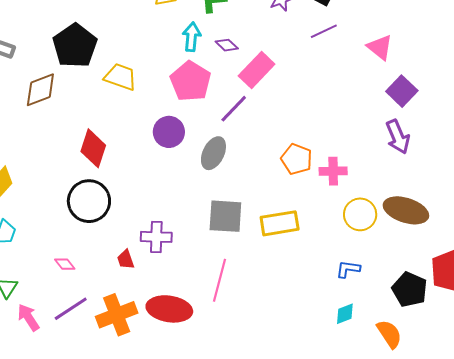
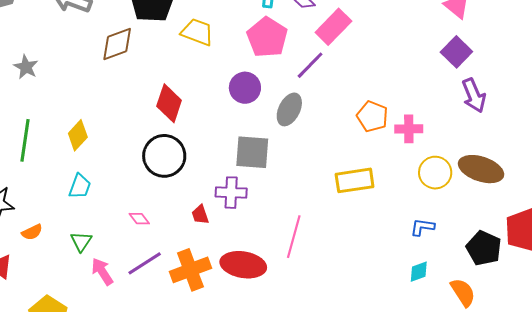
purple square: (402, 91) -> (456, 52), moved
gray square: (225, 216) -> (252, 152), moved

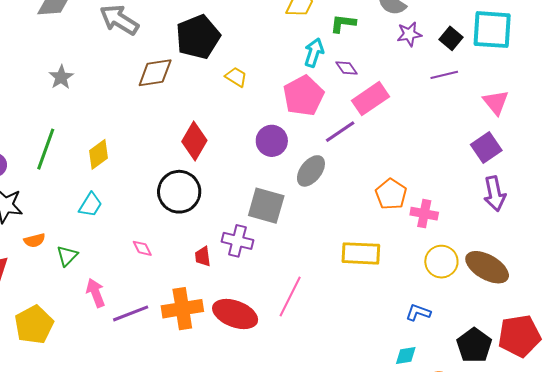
yellow trapezoid: (197, 32) -> (236, 77), size x0.7
green triangle: (81, 241) -> (67, 256), moved
purple line: (145, 263) -> (131, 313), moved

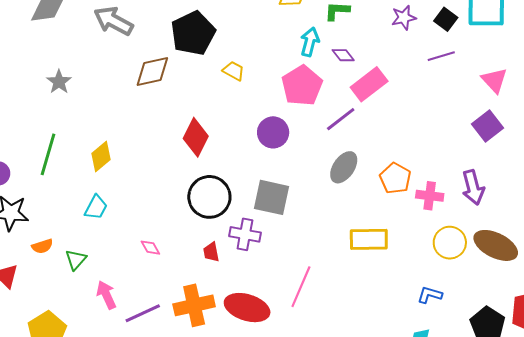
gray ellipse: (311, 171) -> (344, 167), moved
black circle: (179, 192) -> (209, 197), moved
purple arrow: (495, 194) -> (473, 187), moved

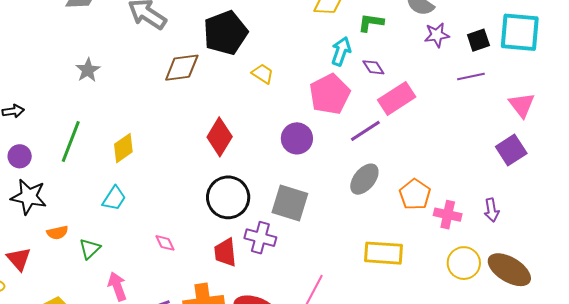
black square: (446, 19) -> (478, 40), turned 30
purple arrow: (473, 187) -> (492, 210), size x0.7
red trapezoid: (211, 252) -> (225, 252), size x1.4

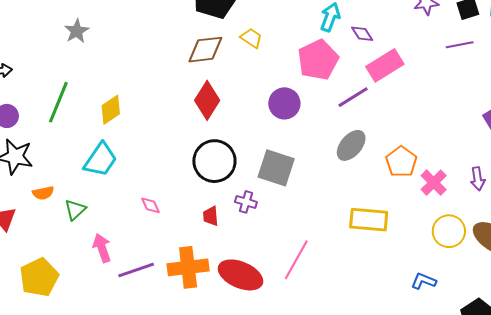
brown diamond: (182, 68) -> (205, 50), moved
cyan trapezoid: (114, 198) -> (101, 160), size x1.4
pink cross: (448, 215) -> (434, 183), turned 32
purple cross: (260, 238) -> (246, 202), size x0.7
red trapezoid: (225, 252) -> (211, 216), size x0.7

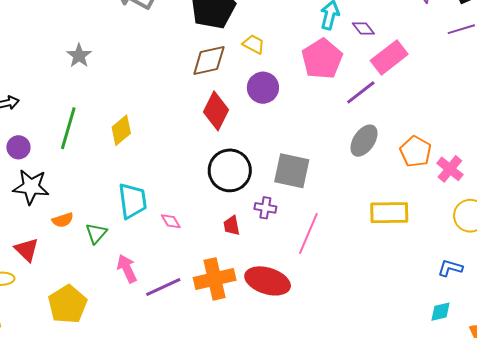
purple circle: (284, 103) -> (263, 88), moved
cyan trapezoid: (101, 160) -> (133, 201), moved, turned -36
pink line: (296, 260) -> (308, 234), moved

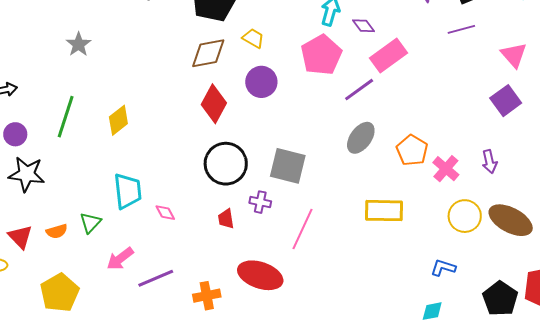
orange semicircle: (63, 220) -> (57, 231), moved
pink arrow: (127, 269) -> (120, 259), turned -104
orange cross: (215, 279) -> (207, 296), moved, size x0.7

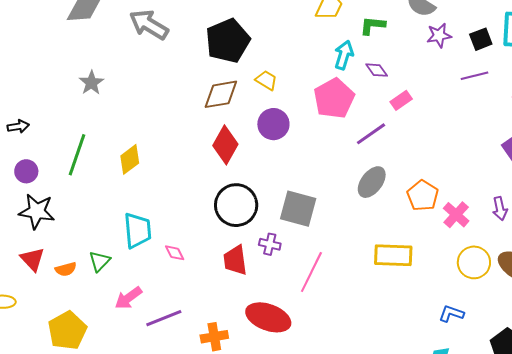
pink rectangle: (388, 55) -> (401, 100), size x0.6
red trapezoid: (226, 219) -> (235, 260), size x1.5
red triangle: (20, 237) -> (32, 259), moved

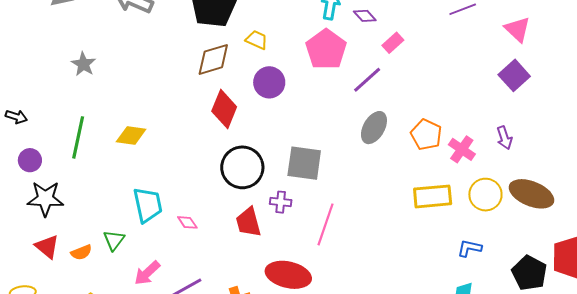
black arrow: (18, 126) -> (16, 117), turned 35
yellow diamond: (130, 159) -> (131, 135), turned 52
yellow rectangle: (393, 255) -> (433, 196), moved

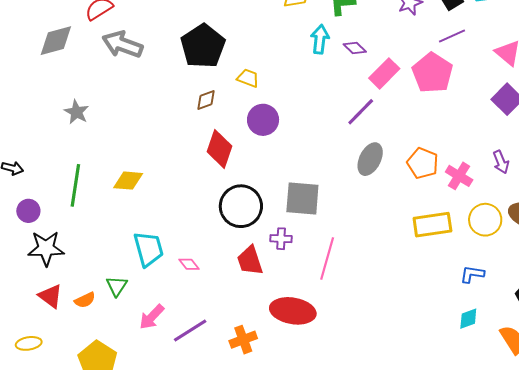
pink rectangle: (393, 43) -> (384, 73), size x1.4
pink pentagon: (326, 49) -> (432, 73), moved
brown diamond: (213, 59) -> (206, 100), size x0.6

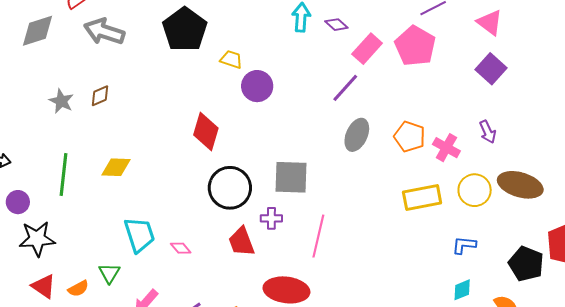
brown diamond: (206, 100) -> (100, 96), moved
purple circle: (263, 120) -> (257, 86), moved

